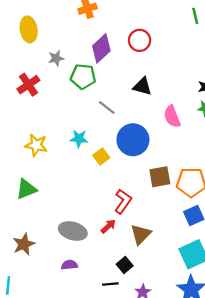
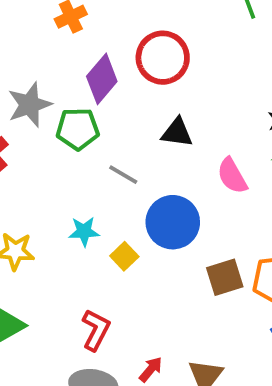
red circle: (140, 40) -> (163, 58), size x1.4
gray star: (56, 58) -> (30, 105), size x1.6
red L-shape: (123, 201) -> (96, 330), moved

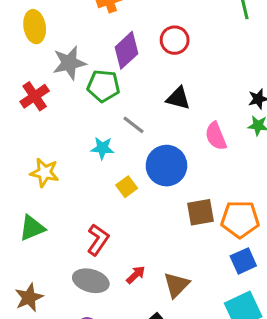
red circle: (163, 58) -> (175, 40), size x0.7
cyan star: (84, 232) -> (102, 148), moved

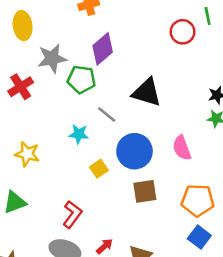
red circle: (175, 40) -> (183, 32), moved
black triangle: (178, 98) -> (147, 92), size x1.4
pink semicircle: (216, 136) -> (182, 148), moved
brown square: (201, 212) -> (145, 191), moved
blue square: (243, 261) -> (199, 237), turned -30

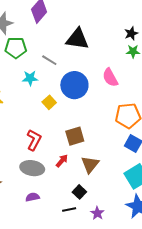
green pentagon: (81, 80) -> (16, 48), moved
brown square: (145, 191) -> (75, 136), moved

